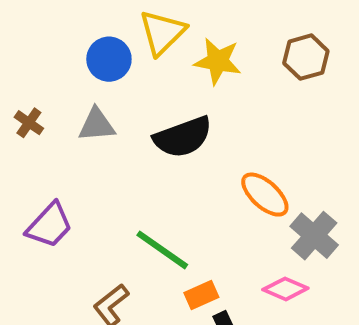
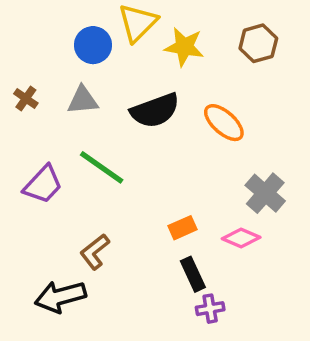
orange ellipse: (265, 195) -> (224, 123), moved
green line: (162, 250) -> (102, 167), moved
orange rectangle: (201, 295) -> (183, 228), moved

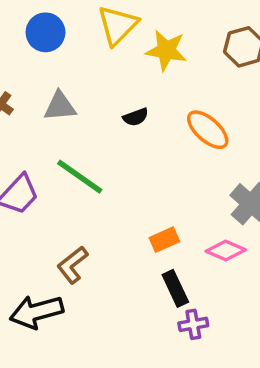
blue circle: (93, 45) -> (45, 32), moved
black semicircle: (155, 111) -> (136, 117), size x0.5

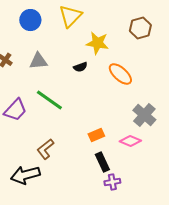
yellow star: (166, 50) -> (97, 43), moved

